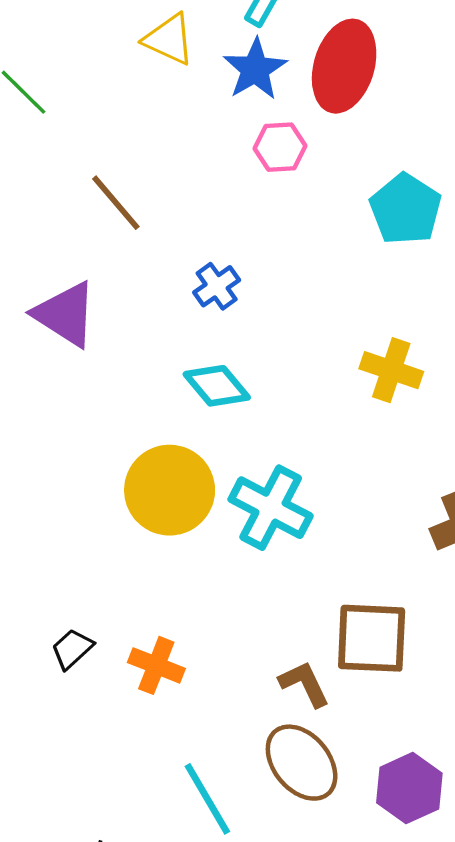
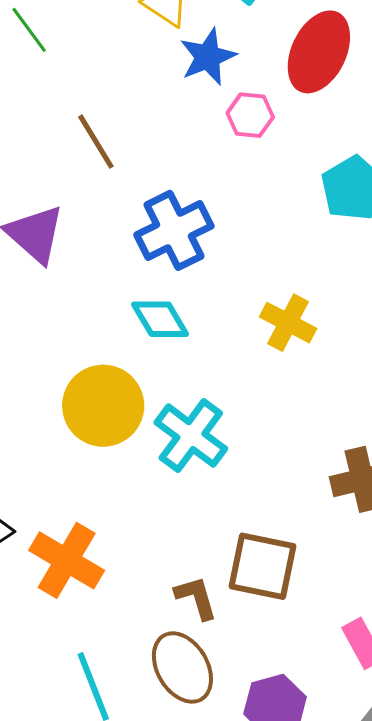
blue star: (255, 69) -> (208, 57), moved
blue cross: (217, 286) -> (174, 230), size x1.8
yellow cross: (391, 370) -> (288, 323), moved
orange cross: (156, 665) -> (67, 560), size x1.5

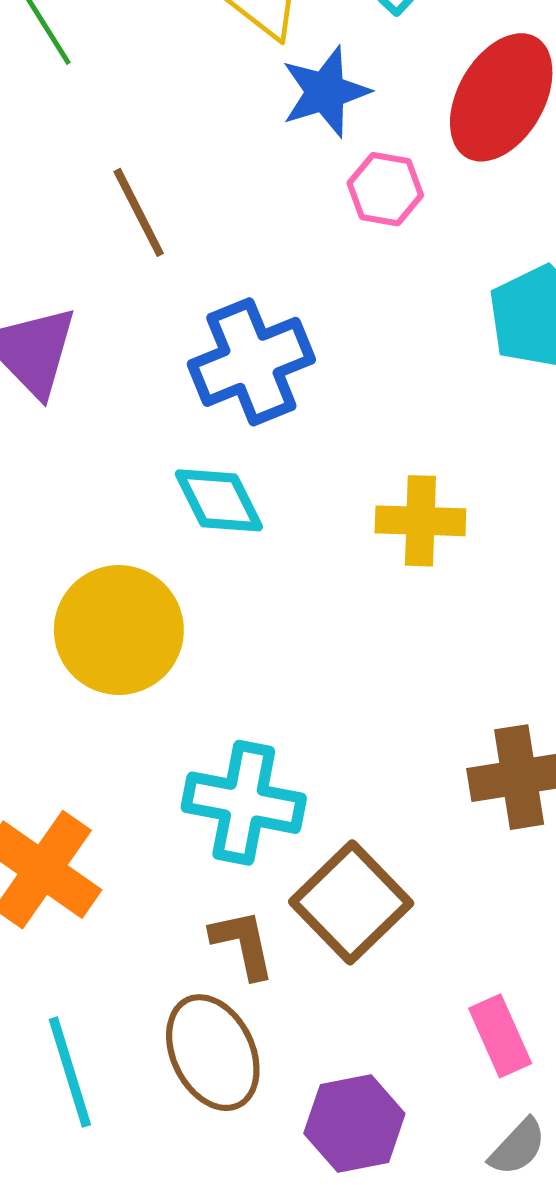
yellow cross: (288, 323) -> (420, 521), turned -30
cyan cross: (191, 436) -> (244, 803), moved, turned -30
brown square: (262, 566) -> (351, 902), turned 30

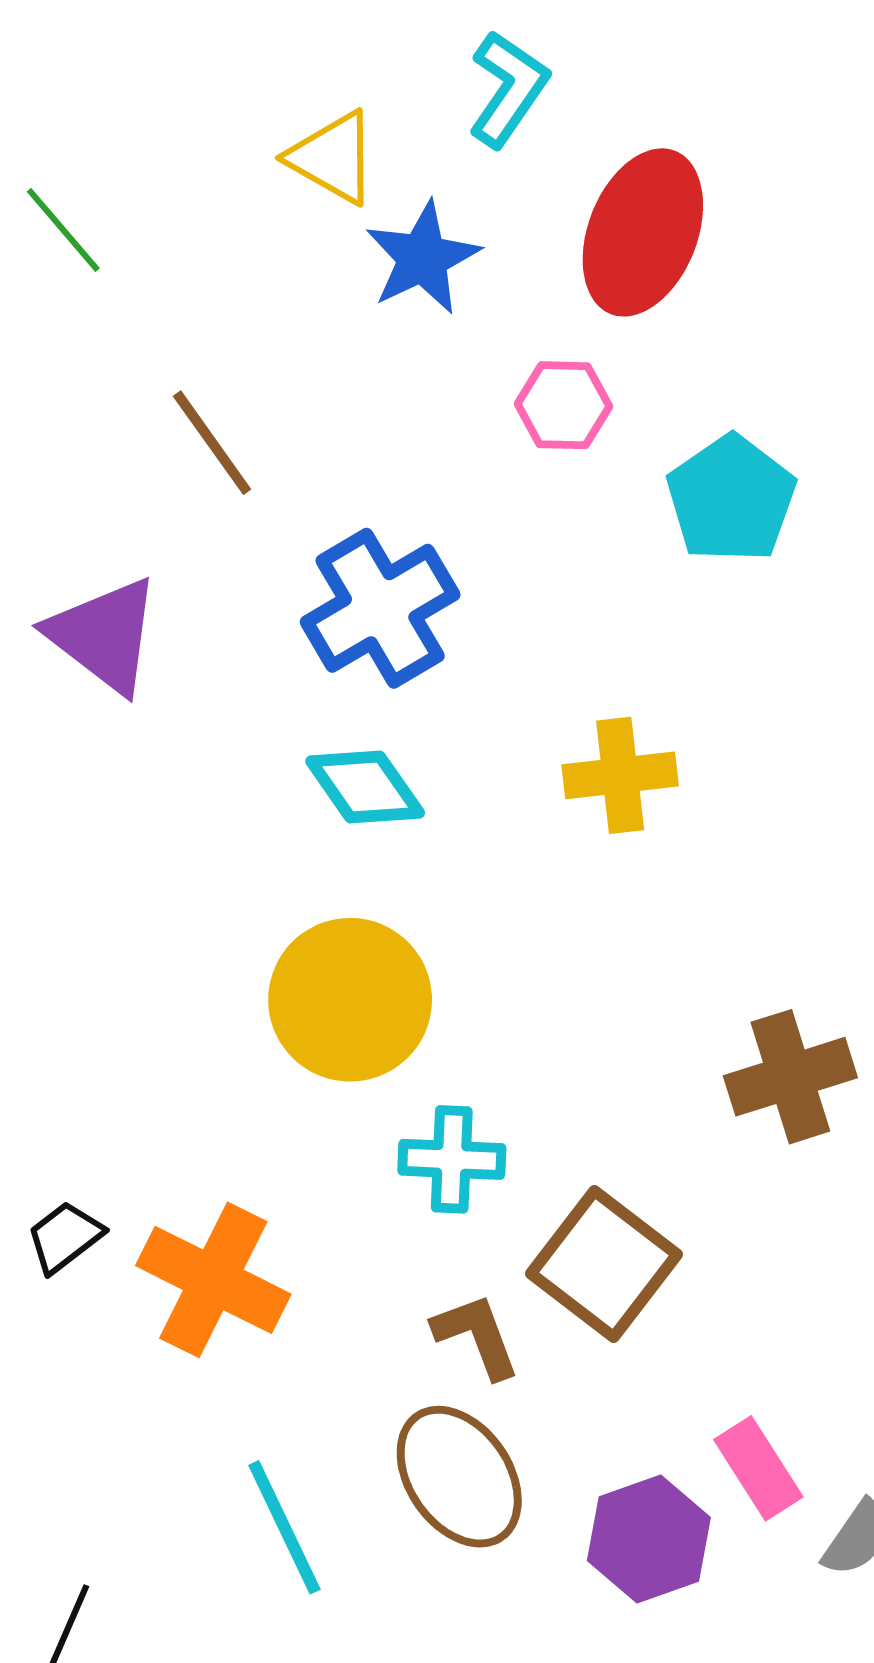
pink hexagon: (385, 189) -> (564, 405), moved
yellow circle: (119, 630) -> (350, 1000), moved
cyan cross: (244, 803) -> (452, 1159), size x0.7
pink rectangle: (500, 1036) -> (758, 1468), moved

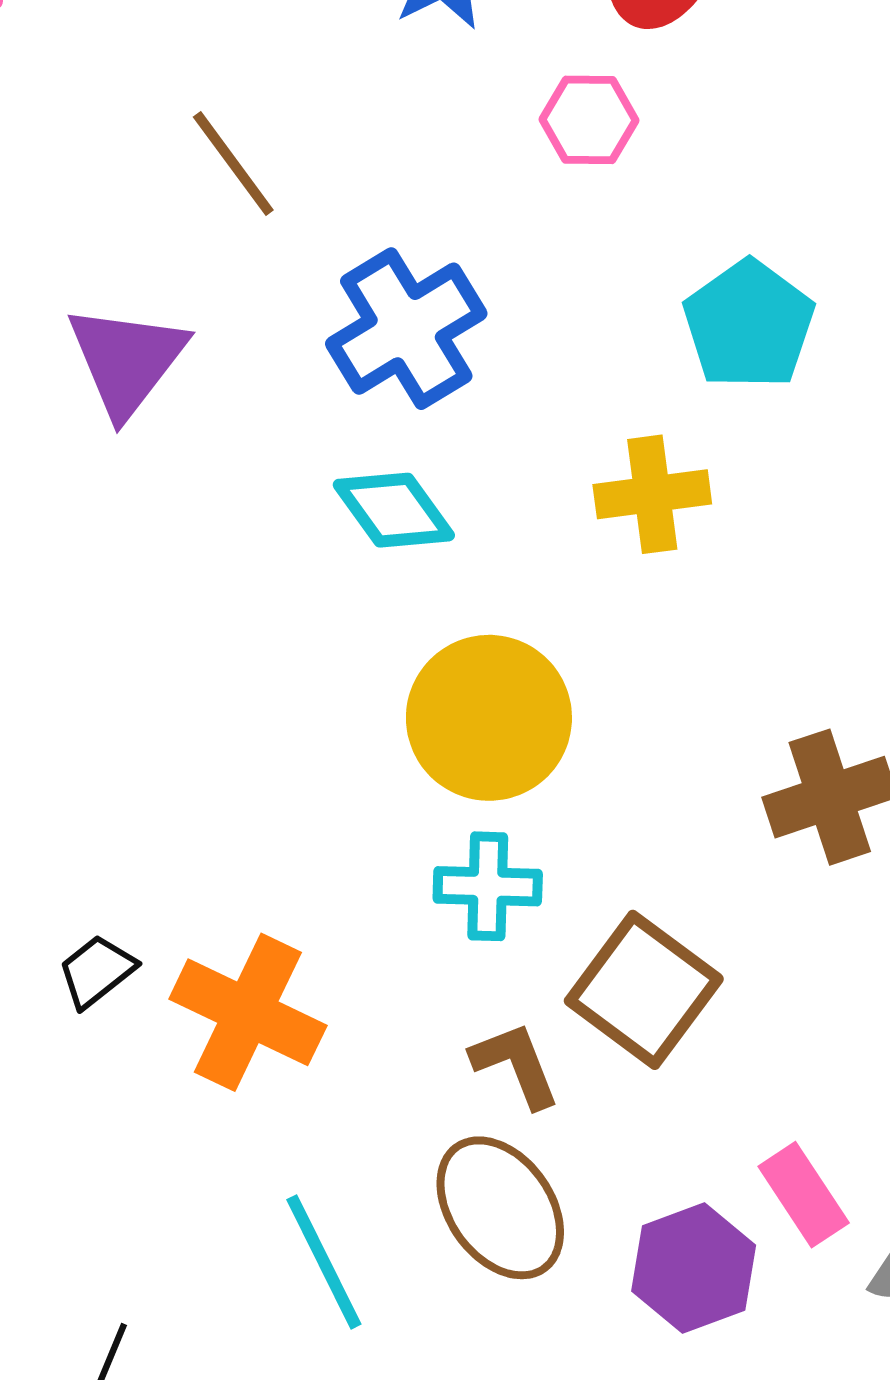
cyan pentagon: (731, 499) -> (749, 325), moved
purple triangle: (104, 635) -> (127, 360), turned 31
yellow circle: (350, 1000) -> (489, 718), moved

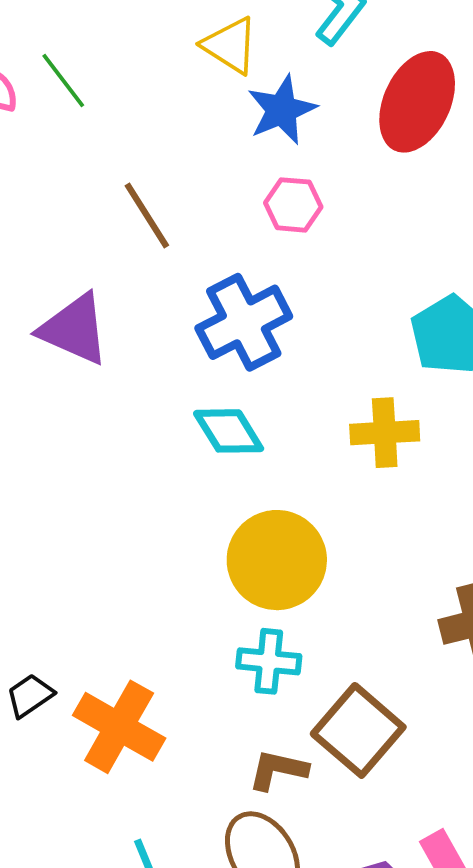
pink hexagon: (589, 120) -> (293, 205), moved
purple triangle: (127, 360) -> (74, 329), turned -48
brown L-shape: (516, 1065) -> (278, 770), turned -60

